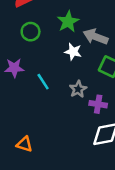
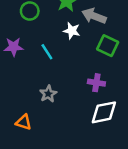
cyan line: (43, 82) -> (47, 52), moved
gray star: (78, 89) -> (48, 94), moved

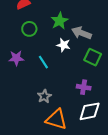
orange triangle: (24, 122) -> (56, 119), moved, size x1.6

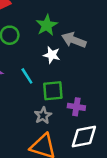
green square: (93, 57) -> (53, 91), moved, turned -30
gray star: (44, 96) -> (43, 115), moved

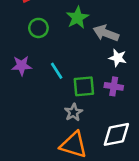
white star: (52, 55) -> (118, 58), moved
purple cross: (76, 107) -> (114, 86), moved

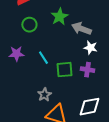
gray star: (73, 112) -> (44, 95), moved

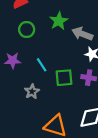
gray star: (44, 95) -> (32, 92), moved

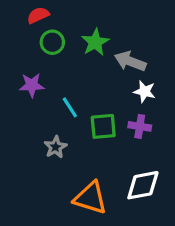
green circle: (27, 29) -> (52, 42), moved
purple star: (13, 61) -> (32, 85), moved

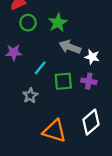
gray arrow: (130, 61) -> (70, 47), moved
cyan line: (70, 107) -> (40, 68), turned 72
white diamond: (143, 185) -> (91, 122), turned -30

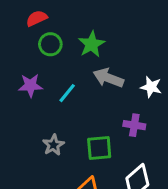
white star: (92, 57) -> (151, 87), moved
cyan line: (40, 68) -> (67, 93), moved
green square: (63, 81) -> (99, 148), moved

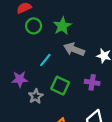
purple star: (31, 85) -> (20, 79), moved
green square: (99, 148) -> (60, 86), moved, turned 30

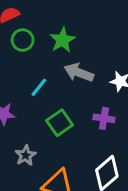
green square: (60, 86) -> (60, 123), turned 30
gray star: (36, 96) -> (26, 155), moved

